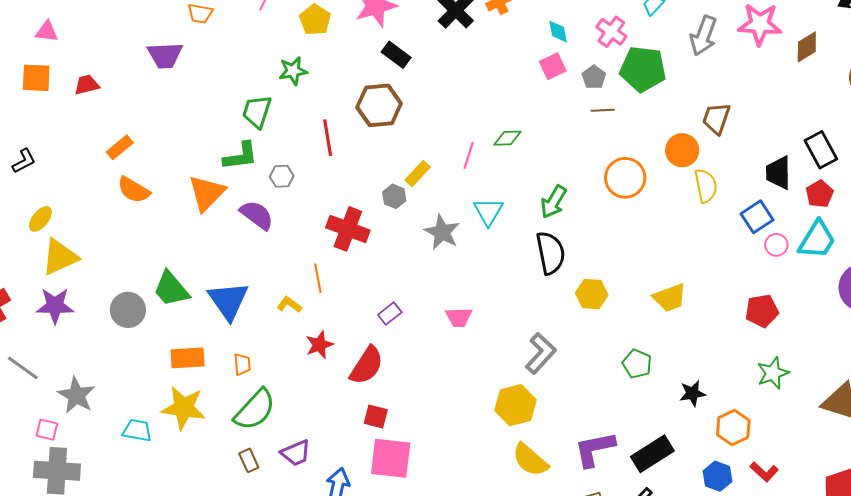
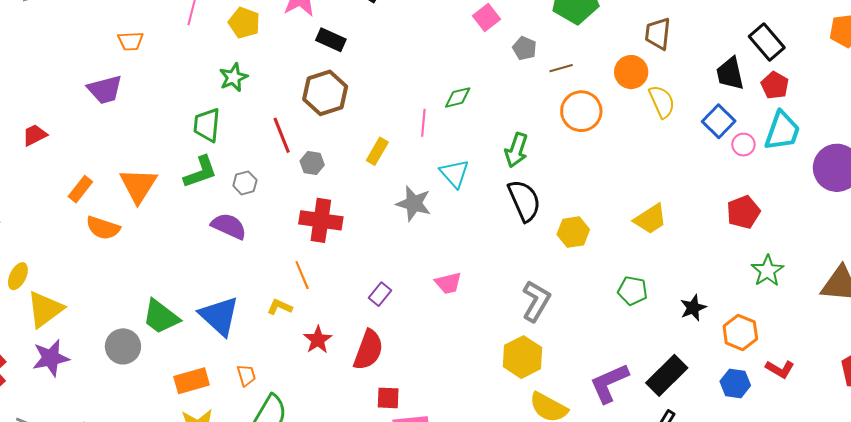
gray pentagon: (594, 77) -> (524, 48), moved
brown line: (603, 110) -> (561, 68), moved
orange triangle: (207, 193) -> (138, 185), moved
gray hexagon: (394, 196) -> (312, 163), moved

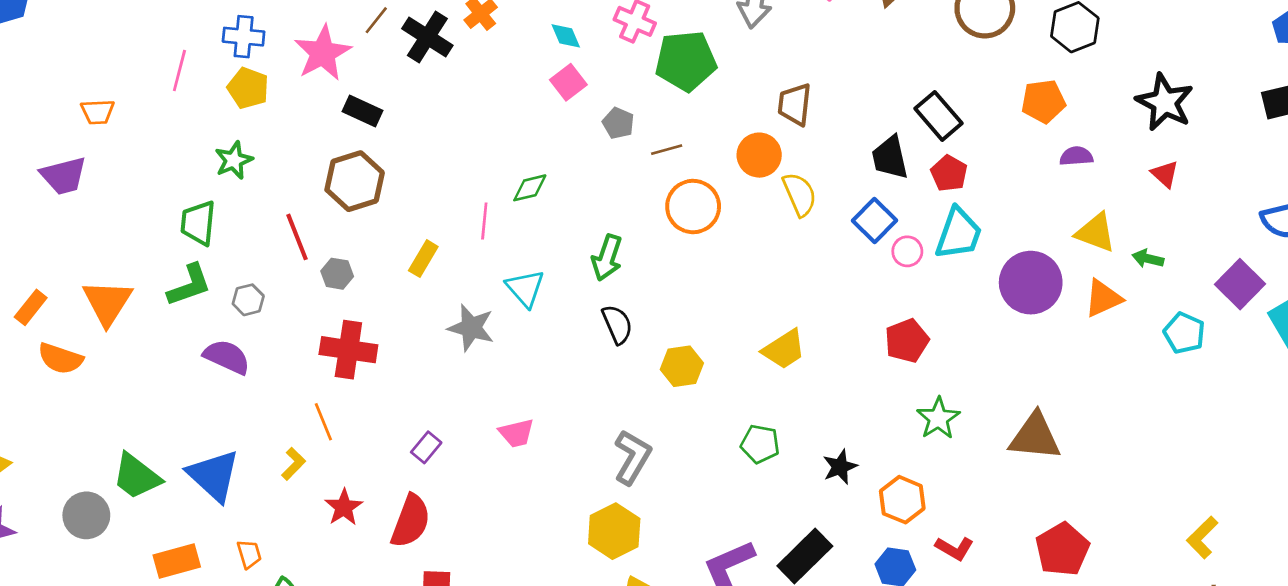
black semicircle: (524, 201) -> (617, 324), size x0.7
yellow L-shape: (280, 307) -> (294, 464), turned 110

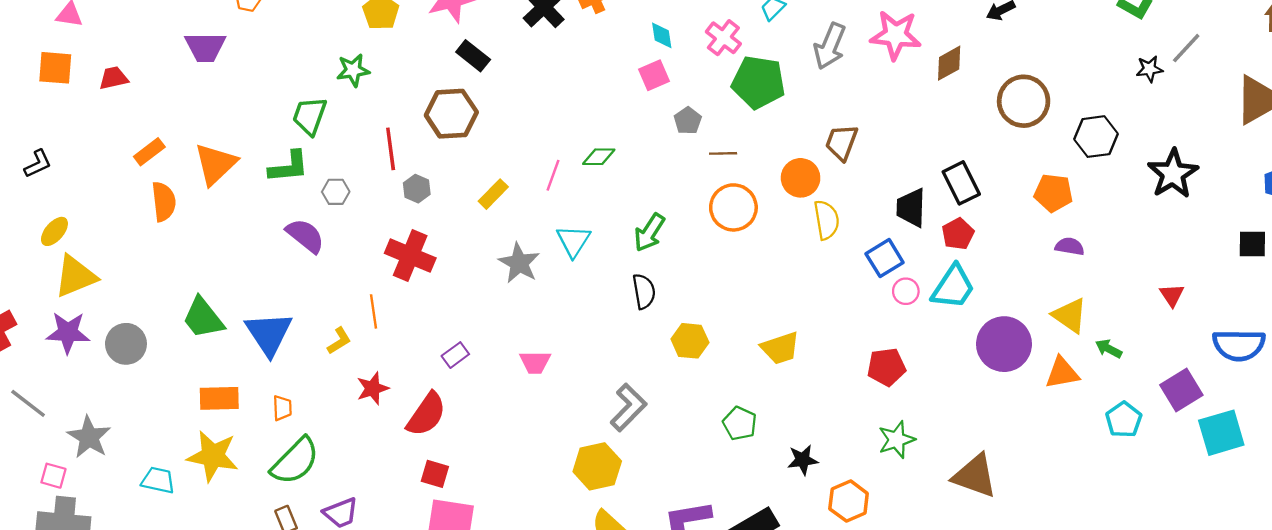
black star: (1165, 102) -> (1173, 174), moved
red triangle: (1165, 174) -> (1172, 295), moved
orange semicircle: (60, 359) -> (164, 202), turned -129
gray circle: (86, 515) -> (126, 344), moved

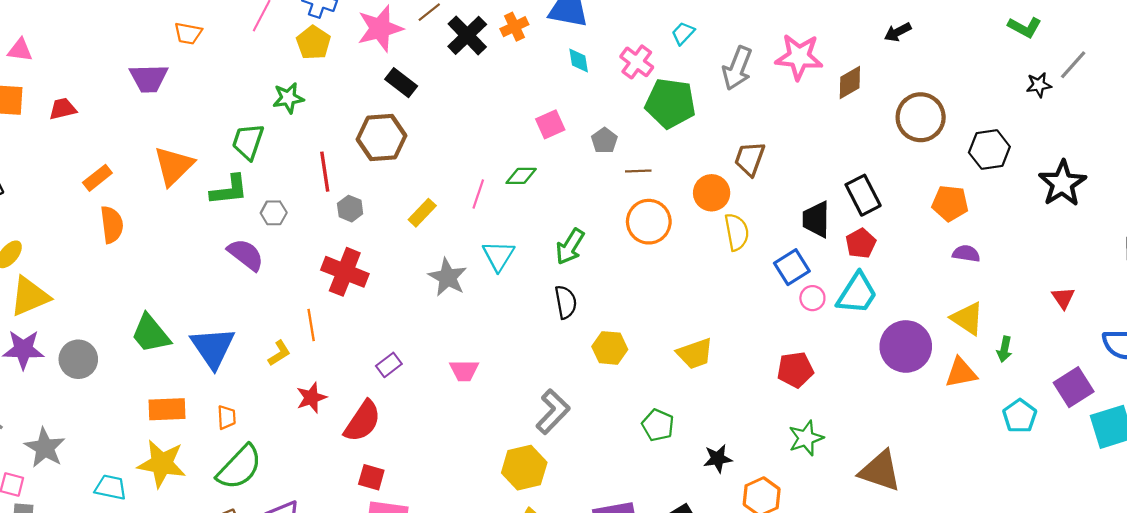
pink square: (654, 75) -> (550, 124), moved
orange triangle: (215, 164) -> (174, 166), moved
green arrow: (1109, 349) -> (1004, 349), turned -105

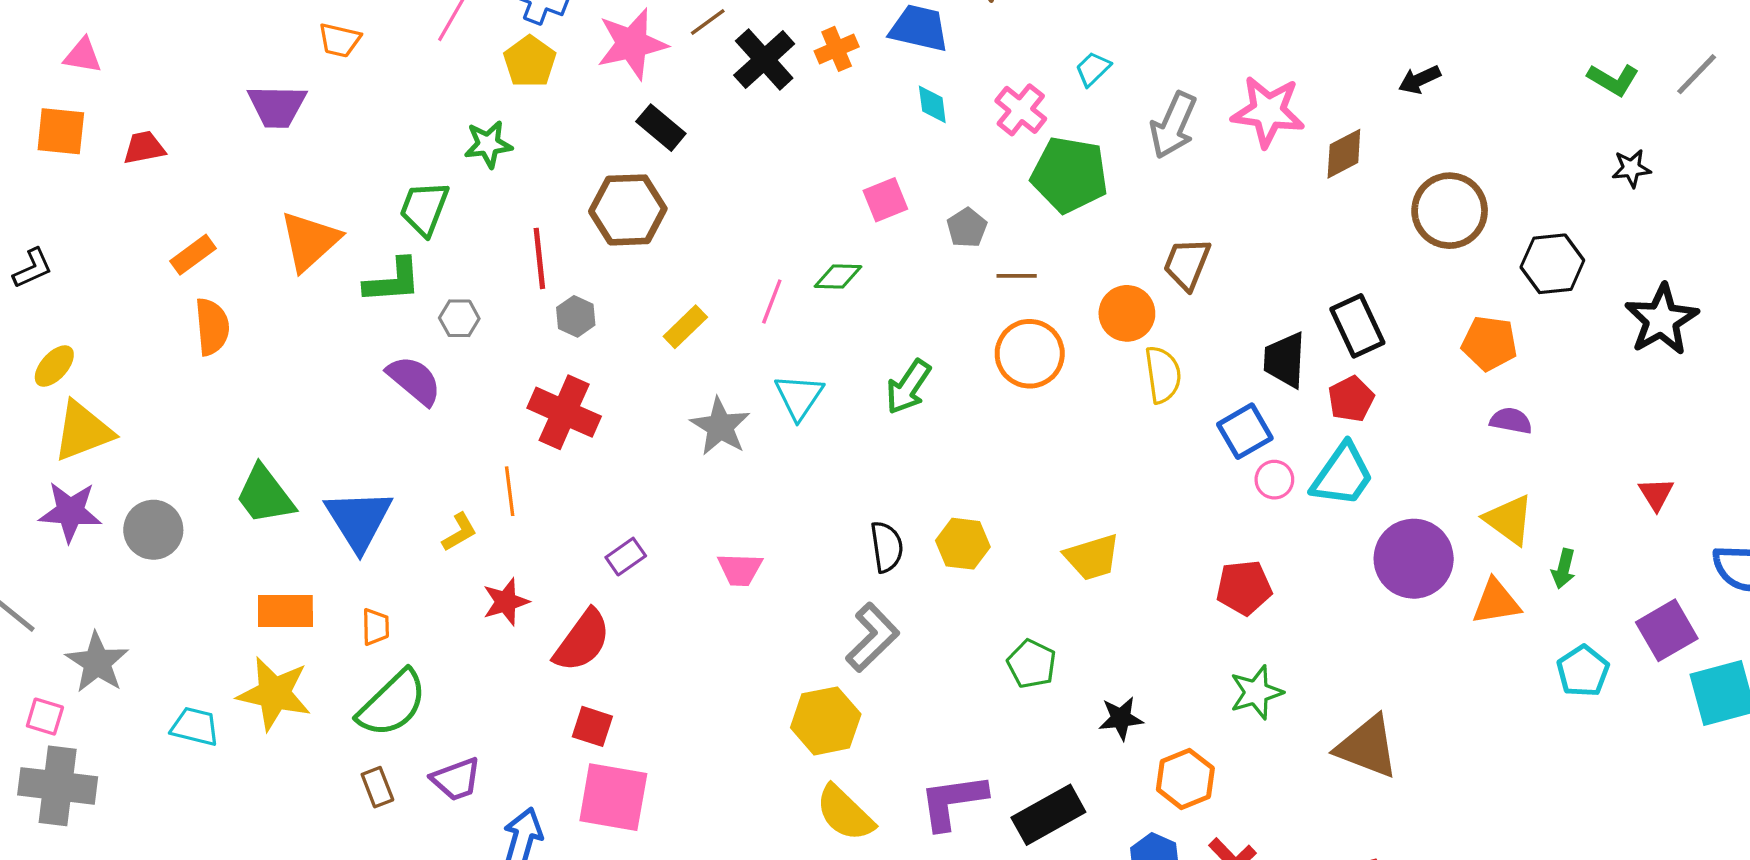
gray line: (1073, 65) -> (1697, 74), moved
black semicircle: (566, 302) -> (887, 547), moved

